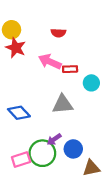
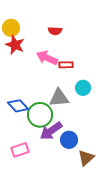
cyan circle: (91, 83) -> (83, 88), moved
purple arrow: (54, 139) -> (51, 131), size x1.6
green circle: (42, 153) -> (40, 115), moved
brown triangle: (91, 168) -> (86, 158), turned -30

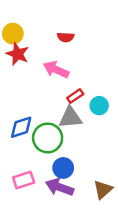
red rectangle: (66, 65) -> (75, 96), moved, turned -32
blue diamond: (18, 106) -> (21, 127), turned -65
purple arrow: (51, 131) -> (60, 187), moved, turned 55
blue circle: (69, 140) -> (63, 168), moved

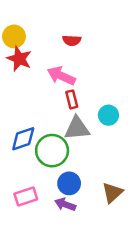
red rectangle: (75, 96) -> (72, 99), moved, turned -70
purple arrow: (60, 187) -> (65, 204), size x0.7
brown triangle: (103, 190) -> (112, 193), moved

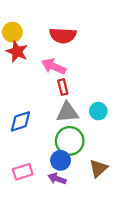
red semicircle: (72, 40) -> (63, 36), size x1.6
cyan circle: (108, 115) -> (98, 111), moved
green circle: (52, 151) -> (70, 141), moved

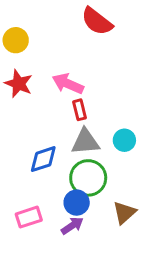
red semicircle: (63, 36) -> (97, 21), moved, turned 35
red star: (17, 52) -> (19, 84), moved
blue diamond: (20, 121) -> (43, 159), moved
purple arrow: (57, 179) -> (72, 226), turned 126

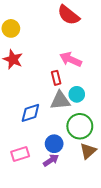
pink arrow: (68, 84) -> (71, 59), moved
cyan circle: (124, 140) -> (77, 94), moved
green circle: (88, 178) -> (80, 126), moved

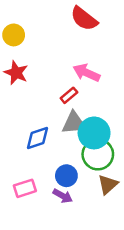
red rectangle: (56, 78) -> (69, 95), turned 64
cyan circle: (77, 94) -> (94, 133), moved, size x1.6
purple arrow: (51, 160) -> (63, 196), turned 63

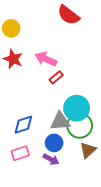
pink arrow: (87, 73) -> (46, 59), moved
gray triangle: (74, 123) -> (60, 121), moved
blue diamond: (37, 138) -> (23, 125), moved

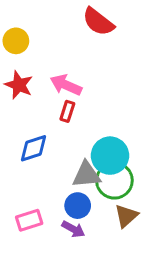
red rectangle: (56, 77) -> (67, 111), moved, turned -32
blue diamond: (23, 125) -> (34, 148), moved

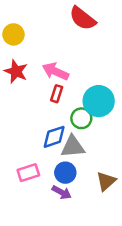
blue diamond: (34, 148) -> (54, 137), moved
cyan circle: (110, 156) -> (99, 101), moved
green circle: (114, 181) -> (81, 118), moved, size x0.7
pink rectangle: (29, 220) -> (28, 173), moved

